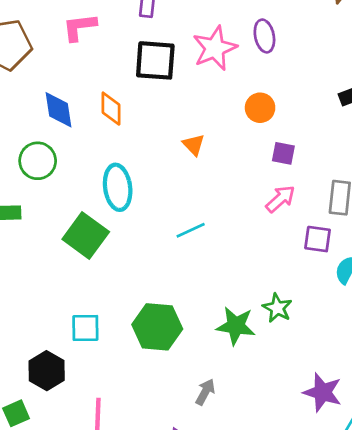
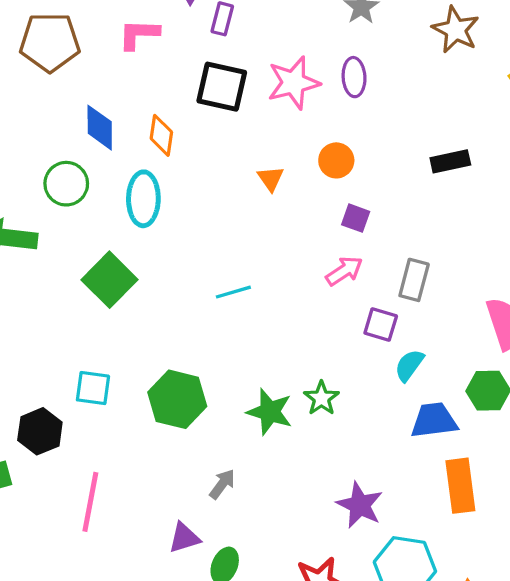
orange triangle: (194, 145) -> (271, 179), moved
cyan ellipse: (118, 187) -> (143, 199), moved

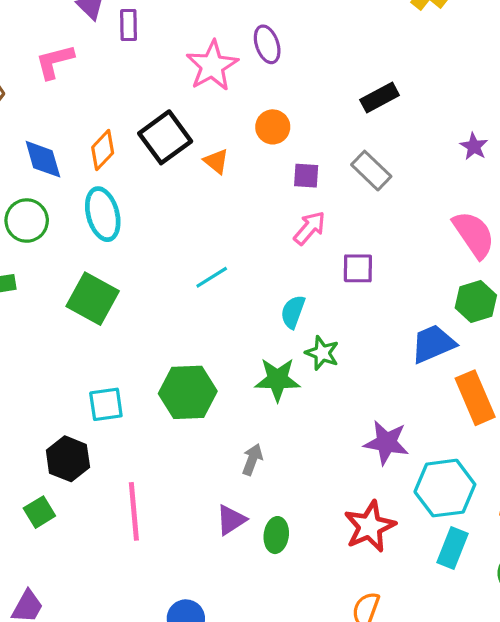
black square: (222, 87) -> (165, 137), moved, turned -33
orange diamond: (161, 135) -> (103, 150), turned 51
gray rectangle: (414, 280) -> (371, 171), moved, turned -45
cyan semicircle: (409, 365) -> (293, 312), moved

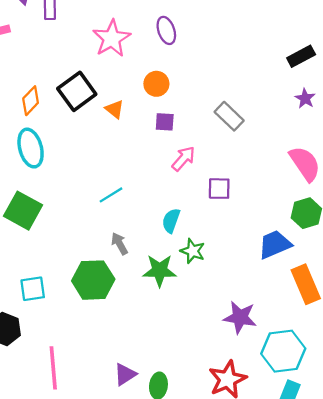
purple ellipse: (267, 44) -> (166, 30), moved
black rectangle: (380, 97) -> (301, 56), moved
purple square: (306, 176) -> (165, 122), moved
gray arrow: (252, 460) -> (119, 244), moved, turned -50

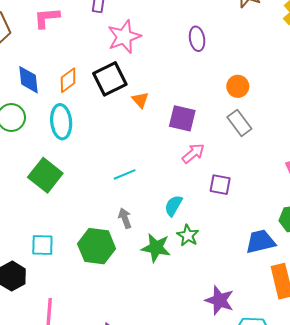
pink star: (112, 38) -> (124, 37), moved
orange circle: (156, 84) -> (238, 86), moved
purple square: (165, 122) -> (182, 118), size x1.5

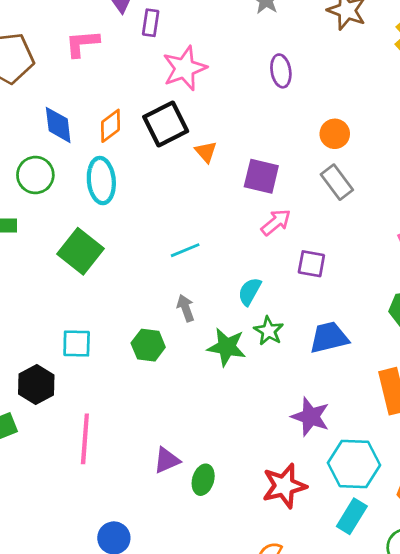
blue trapezoid: (260, 242) -> (329, 338), moved
green hexagon: (97, 246) -> (148, 345), size x0.7

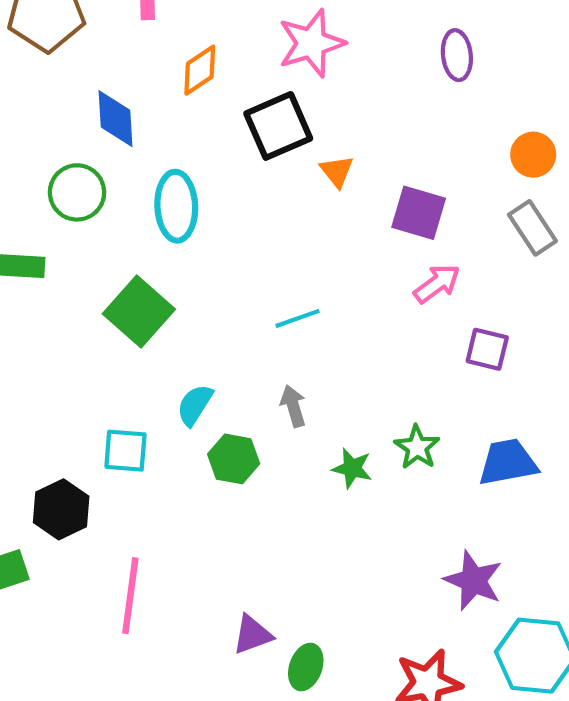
orange diamond: (110, 126) -> (200, 70), moved
cyan semicircle: (250, 291) -> (195, 405), moved
green star: (227, 347) -> (352, 468), size x0.7

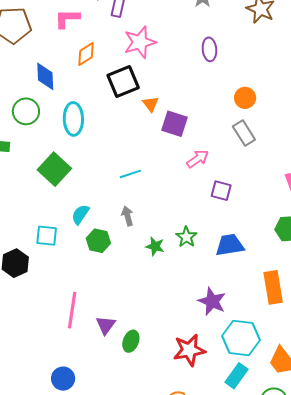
purple square: (419, 213) -> (175, 124), moved
pink line: (130, 596) -> (72, 310), moved
purple triangle: (252, 635) -> (106, 325), turned -35

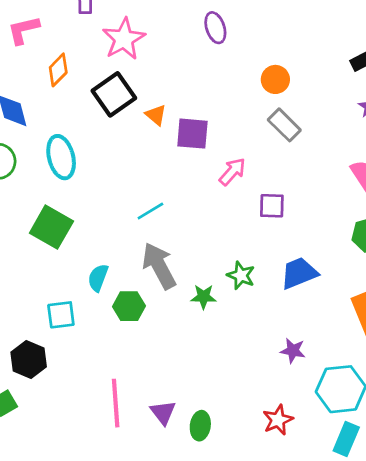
gray arrow: (127, 216) -> (159, 266), size x1.8
purple star: (212, 301) -> (293, 351), size x0.7
red star: (189, 350) -> (278, 420), size x0.7

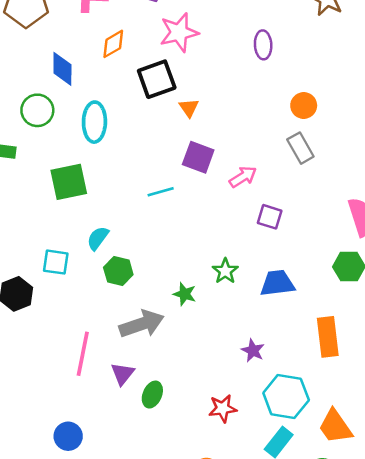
purple square: (192, 134) -> (198, 157), moved
green square: (51, 227) -> (69, 182), turned 33
gray arrow: (159, 266) -> (142, 324), moved, turned 84
green star: (204, 297) -> (185, 294), moved

